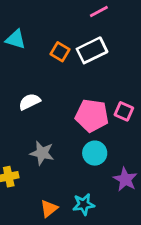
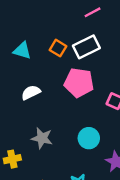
cyan triangle: (16, 39) -> (22, 51), moved
pink pentagon: (92, 116) -> (79, 83), moved

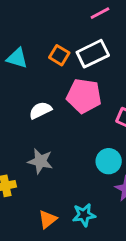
white semicircle: (31, 93) -> (40, 110), moved
cyan circle: (89, 138) -> (109, 161), moved

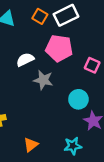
gray star: (40, 161) -> (43, 80), moved
cyan star: (84, 215) -> (73, 146), moved

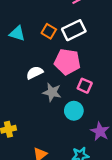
pink square: (92, 65) -> (85, 86), moved
cyan circle: (78, 99) -> (74, 111), moved

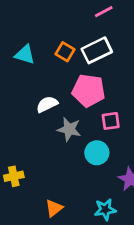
pink square: (85, 86) -> (111, 121), turned -32

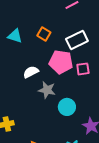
white rectangle: (97, 50) -> (77, 40), moved
pink square: (111, 121) -> (83, 69), moved

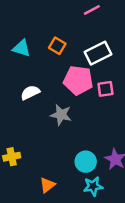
white semicircle: (31, 72) -> (30, 93), moved
cyan circle: (67, 107) -> (86, 162), moved

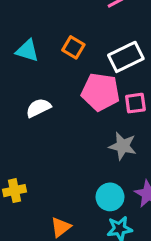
gray star: (61, 115) -> (123, 146), moved

